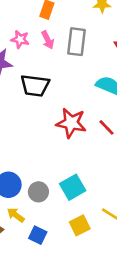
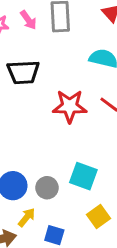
cyan square: (73, 187) -> (83, 176), turned -30
yellow arrow: (16, 215) -> (27, 217), turned 102

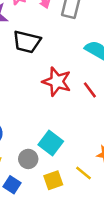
gray circle: (47, 188) -> (28, 159), moved

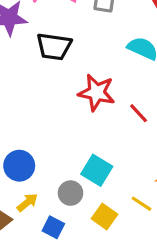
red line: (90, 90) -> (139, 113), moved
yellow square: (53, 180) -> (104, 217), turned -30

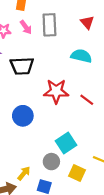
blue circle: (19, 166) -> (23, 116), moved
cyan square: (97, 170) -> (66, 143), turned 36

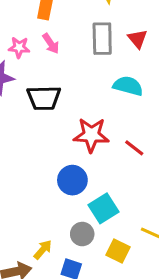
gray rectangle: (49, 25) -> (102, 39), moved
blue circle: (23, 116) -> (72, 180), moved

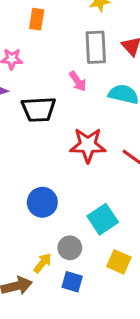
pink arrow: (51, 43) -> (78, 81), moved
blue circle: (72, 180) -> (42, 202), moved
gray circle: (82, 234) -> (70, 248), moved

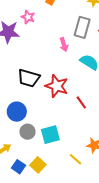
black trapezoid: (39, 109) -> (29, 78), moved
gray circle: (70, 248) -> (28, 132), moved
yellow square: (119, 262) -> (38, 165), moved

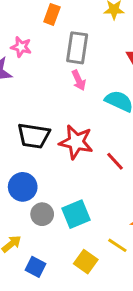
gray rectangle: (82, 27) -> (77, 48), moved
yellow square: (38, 165) -> (86, 262), moved

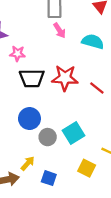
pink star: (21, 47) -> (17, 54), moved

